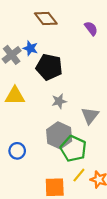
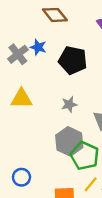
black pentagon: (49, 67) -> (73, 60), moved
blue circle: (17, 151) -> (21, 177), moved

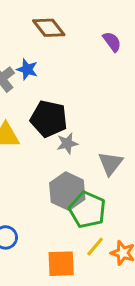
black pentagon: (73, 60) -> (49, 119), moved

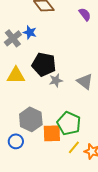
gray triangle: (110, 163) -> (85, 81), moved, turned -30
gray hexagon: (67, 191) -> (31, 119), moved
orange square: (61, 264) -> (52, 133), moved

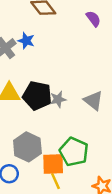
black pentagon: (44, 64) -> (37, 96), moved
yellow line: (74, 147) -> (56, 181), moved, turned -64

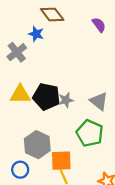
blue star: (26, 41) -> (36, 34), moved
green pentagon: (74, 152) -> (90, 133), moved

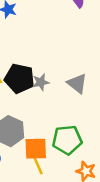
green pentagon: (90, 133) -> (67, 140), moved, turned -30

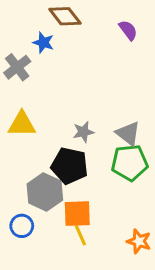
black pentagon: (19, 78) -> (70, 166), moved
green pentagon: (67, 140) -> (130, 163), moved

